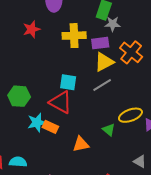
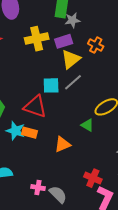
orange cross: (131, 52) -> (96, 45), size x0.7
cyan square: (68, 82) -> (51, 85), moved
cyan star: (37, 123) -> (15, 131), turned -30

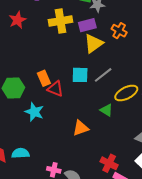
gray line: (73, 82) -> (103, 75), moved
cyan square: (51, 85) -> (80, 75), moved
red triangle: (35, 107) -> (55, 89), size x0.7
orange rectangle: (29, 133) -> (44, 78), moved, turned 49

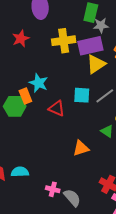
purple rectangle: (87, 25) -> (90, 46), size x1.4
orange rectangle: (44, 78) -> (25, 96), moved
cyan star: (34, 112) -> (38, 83), moved

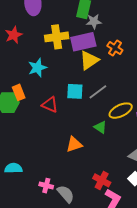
cyan star: (38, 83) -> (37, 68), moved, turned 30

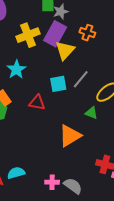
purple rectangle: (83, 42) -> (55, 34), turned -35
orange triangle: (74, 144) -> (70, 136), size x1.4

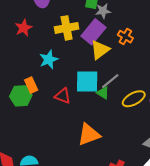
cyan square: (58, 84) -> (87, 82), size x1.4
green triangle: (91, 113) -> (103, 93), moved

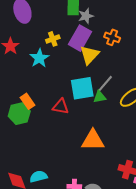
yellow cross: (67, 28) -> (53, 39), size x0.6
cyan star: (49, 60) -> (39, 58), moved
green triangle: (103, 93) -> (100, 97), turned -32
orange triangle: (89, 135) -> (93, 140), turned 30

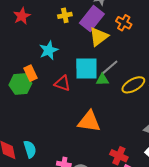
cyan star: (39, 58) -> (49, 50), moved
cyan semicircle: (38, 176) -> (30, 149), turned 78

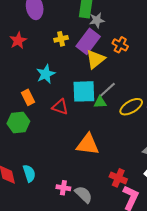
green hexagon: (20, 84) -> (18, 122), moved

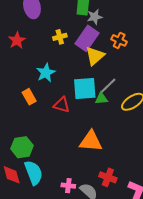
green hexagon: (18, 122) -> (22, 147), moved
cyan semicircle: (29, 173) -> (34, 173), size x1.4
red cross: (118, 178) -> (108, 177), moved

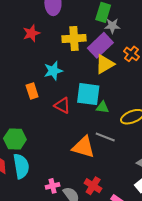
yellow cross: (60, 37) -> (74, 38), size x1.6
gray line: (108, 86) -> (105, 137), moved, turned 54
pink cross: (68, 186) -> (53, 186), turned -32

